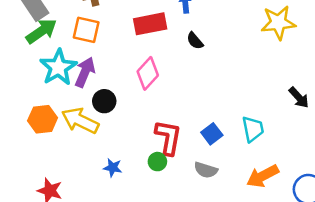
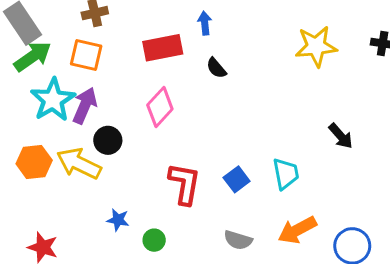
green circle: (157, 162) -> (154, 240), moved
gray semicircle: (206, 170) -> (238, 240), moved

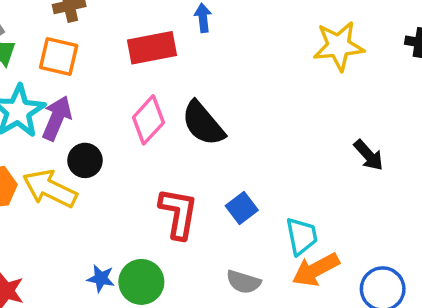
black semicircle: (216, 68) -> (203, 123), moved, size x1.8
cyan trapezoid: (286, 174) -> (302, 236), moved
blue star: (118, 220) -> (101, 278), moved
green circle: (154, 240) -> (141, 282), size x1.6

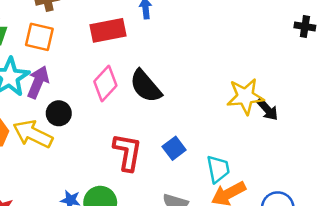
yellow star: (339, 46) -> (245, 96), moved

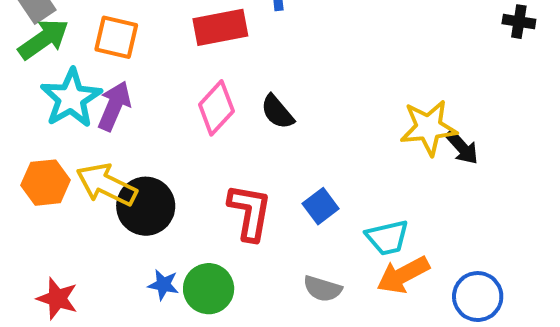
black semicircle: (146, 86) -> (277, 112), size x0.7
black circle: (59, 113) -> (146, 206), moved, size x1.5
cyan trapezoid: (218, 169) -> (387, 238), turned 88

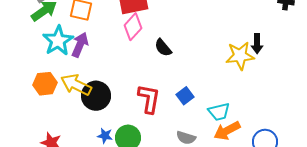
pink diamond: (216, 108) -> (133, 27), moved
black arrow: (462, 147) -> (257, 44), moved, turned 42

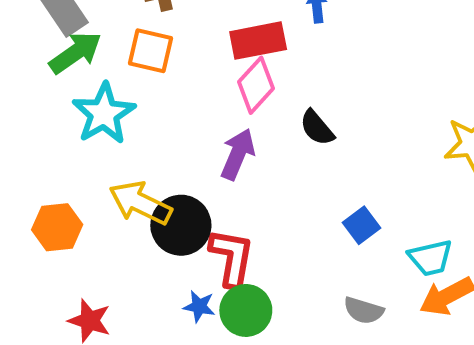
purple arrow: (80, 45) -> (238, 154), moved
orange hexagon: (45, 84) -> (57, 227), moved
red L-shape: (149, 99) -> (232, 258), moved

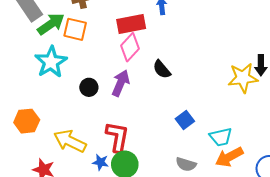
green arrow: (75, 53) -> (51, 24), moved
yellow arrow: (140, 203) -> (70, 141), moved
black circle: (181, 225) -> (89, 87), moved, size x0.6

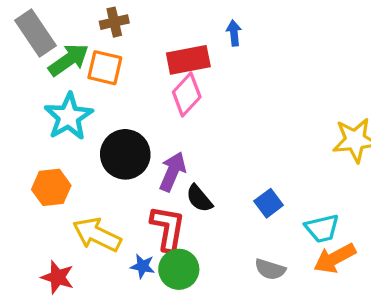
black semicircle: (162, 69) -> (199, 198), moved
purple arrow: (121, 83) -> (173, 172), moved
black circle: (89, 87) -> (125, 154), size x1.8
orange hexagon: (27, 121) -> (51, 187), moved

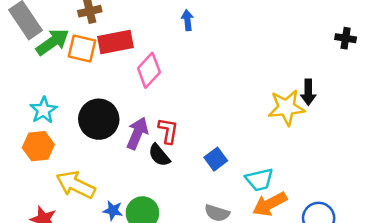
red rectangle: (188, 60) -> (115, 42), moved
cyan star: (69, 117) -> (43, 110), moved, size x0.7
red L-shape: (168, 228) -> (168, 131), moved, size x0.7

